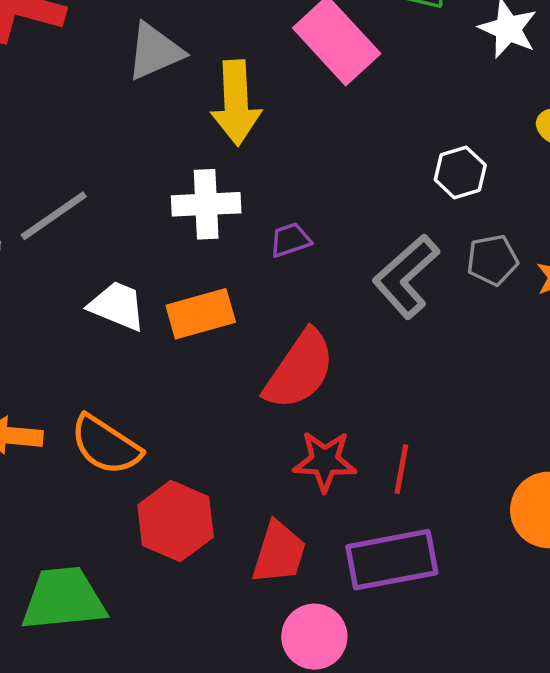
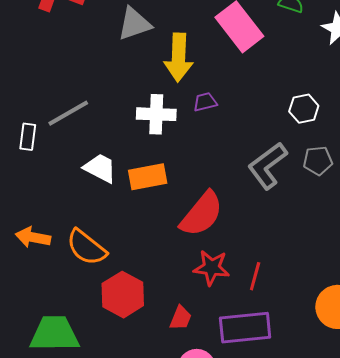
purple trapezoid: (290, 240) -> (205, 102), moved
red trapezoid: (279, 553) -> (181, 318), size x0.7

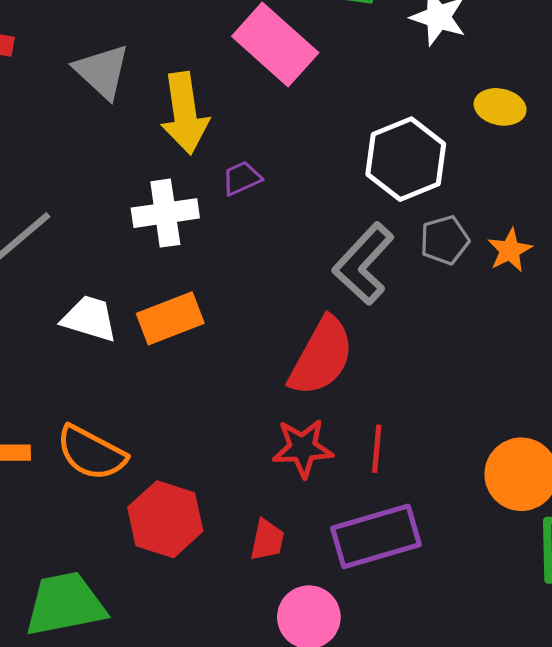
gray triangle: (134, 24) -> (102, 71), turned -48
white hexagon: (304, 109) -> (406, 159), size x1.6
red semicircle: (202, 214) -> (321, 357), moved

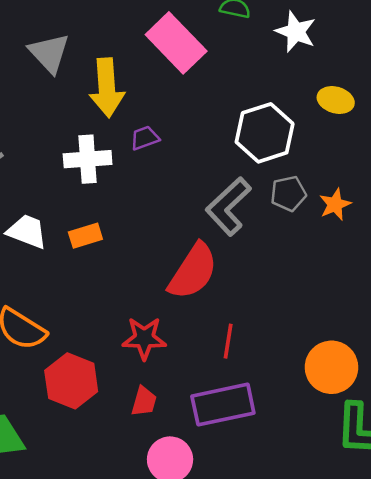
orange rectangle: (170, 318) -> (85, 236), size x0.7
red star: (303, 448) -> (144, 338), moved

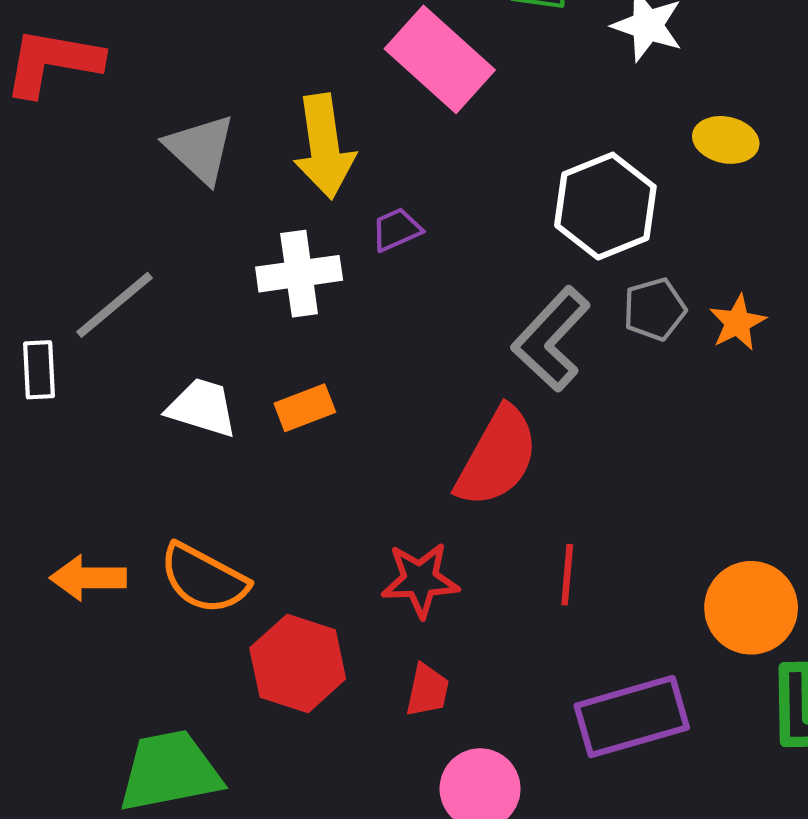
gray triangle: (49, 53) -> (200, 149), moved
purple rectangle: (223, 405) -> (632, 717), moved

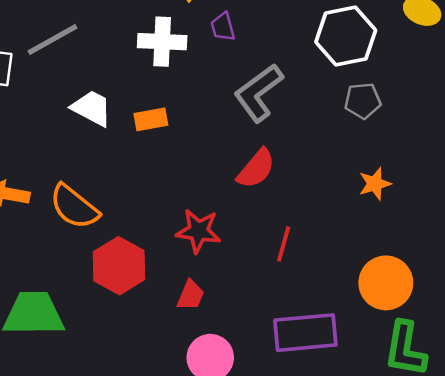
purple trapezoid: (396, 230) -> (223, 27), turned -92
orange star: (737, 323) -> (375, 184), moved
gray L-shape: (551, 339) -> (259, 93), moved
red semicircle: (497, 457) -> (256, 169), size x0.7

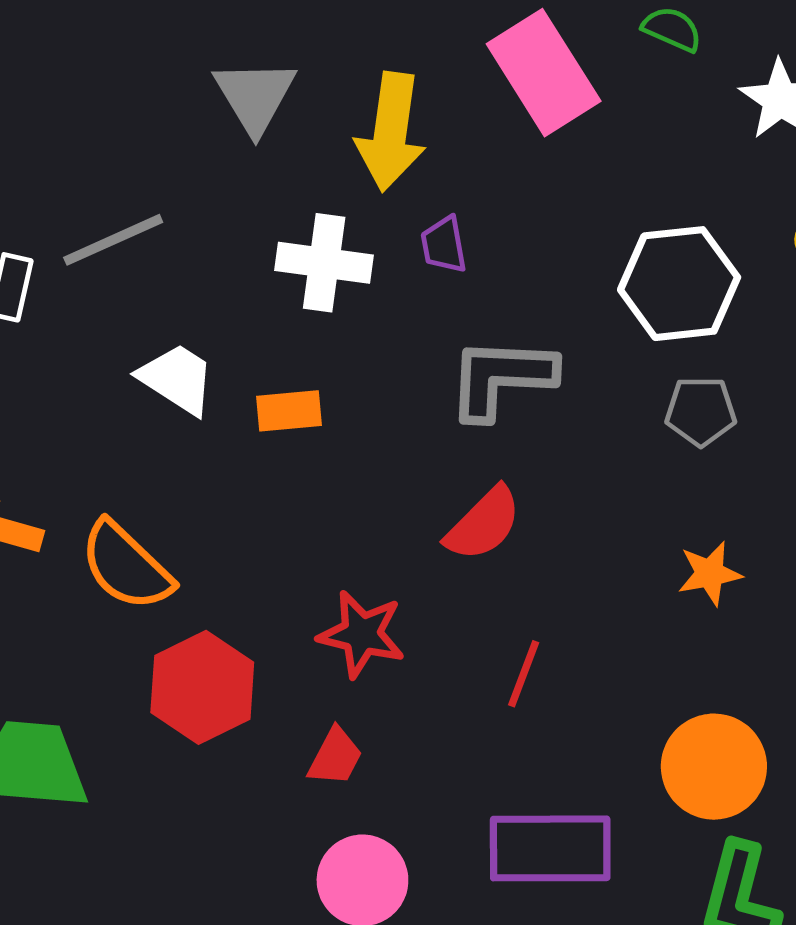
gray L-shape: (259, 93) -> (501, 378), turned 34

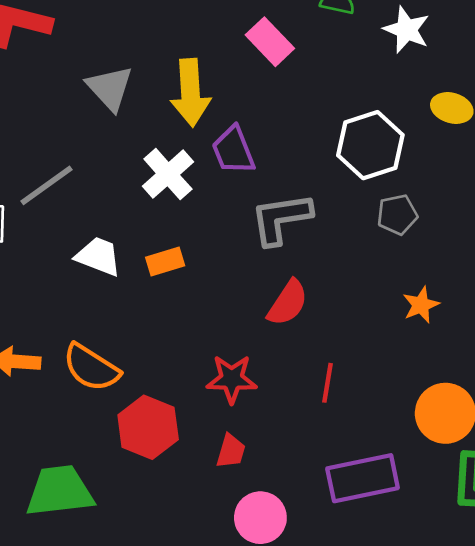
pink rectangle: (544, 73) -> (270, 42), size x0.7
purple trapezoid: (444, 245) -> (233, 150), size x1.5
white cross: (324, 263) -> (168, 174), turned -38

